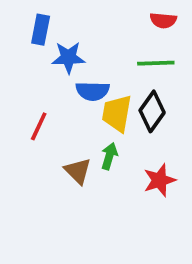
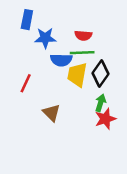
red semicircle: (163, 20) -> (83, 35), moved
green line: (156, 63) -> (82, 53), moved
green arrow: (109, 156) -> (100, 103), moved

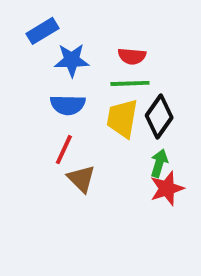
blue rectangle: (27, 20) -> (42, 31), turned 48
blue semicircle: (61, 60) -> (68, 105), moved
red line: (26, 83) -> (64, 150), moved

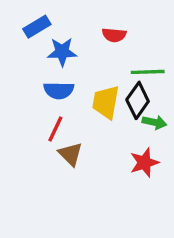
red semicircle: (132, 56) -> (114, 35), moved
green line: (130, 83) -> (148, 72), moved
green arrow: (159, 163) -> (154, 122), moved, turned 85

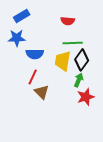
blue star: (62, 52) -> (17, 38), moved
green line: (148, 72) -> (73, 43), moved
green arrow: (154, 122) -> (79, 80), moved, turned -80

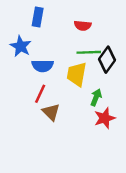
blue rectangle: (22, 16) -> (38, 17), moved, turned -49
blue star: (17, 38) -> (21, 46), turned 30
black diamond: (82, 60) -> (107, 60), moved

